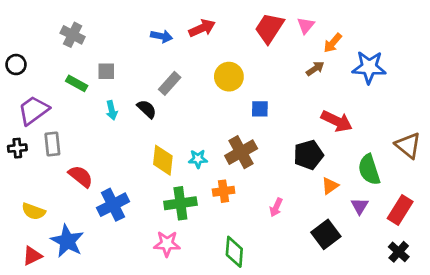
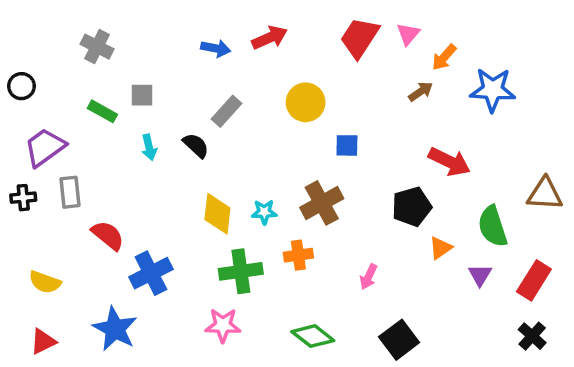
brown triangle: (408, 145) -> (545, 194), turned -36
black square: (326, 234) -> (399, 340), moved
blue star: (67, 241) -> (115, 329), moved
green diamond: (234, 252) -> (313, 336), turned -56

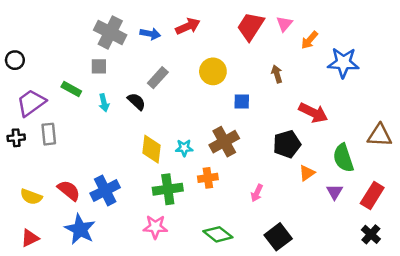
gray cross: (97, 47) -> (110, 33), moved, size x1.4
brown arrow: (421, 92) -> (277, 74), moved, turned -72
green rectangle: (102, 111) -> (71, 89), moved
red semicircle: (108, 235) -> (69, 190), moved

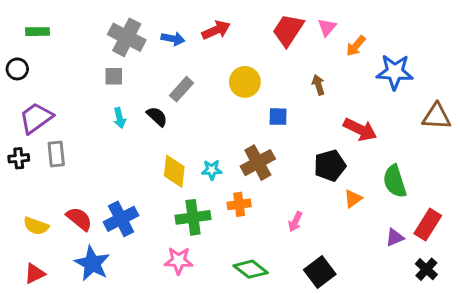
green rectangle: (71, 89) -> (37, 32), moved, turned -30
brown triangle: (380, 135) -> (436, 117), moved
purple triangle: (335, 192) -> (395, 238), moved, turned 36

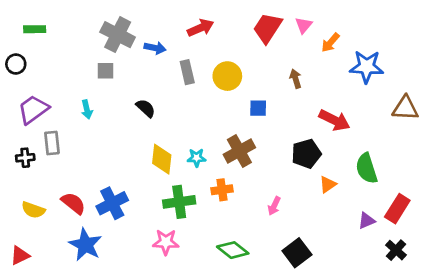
blue arrow: (173, 39) -> (155, 48), moved
gray rectangle: (181, 89) -> (187, 72), moved, turned -55
cyan arrow: (120, 118) -> (87, 110), moved
black cross: (19, 158) -> (25, 158), moved
red triangle: (35, 274) -> (20, 255), moved

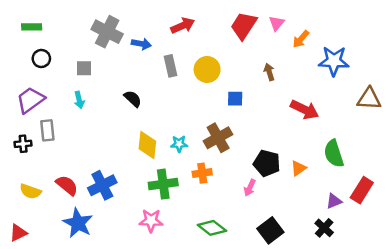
black circle: (16, 64) -> (41, 58), moved
gray square: (106, 71) -> (84, 68), moved
black pentagon: (306, 154) -> (267, 163), moved, turned 30
black cross: (396, 250) -> (324, 228), moved

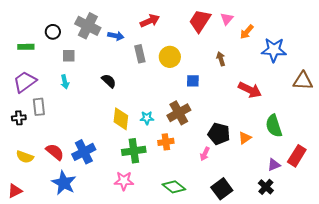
green rectangle: (32, 27) -> (26, 47), moved
black circle: (41, 58) -> (53, 32), moved

